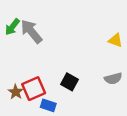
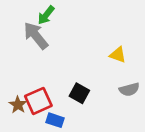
green arrow: (12, 27) -> (46, 15), moved
yellow triangle: (115, 40) -> (118, 55), moved

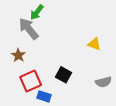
gray semicircle: (129, 89) -> (104, 82), moved
brown star: (18, 105) -> (18, 55), moved

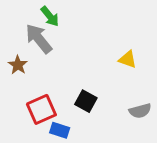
green arrow: (37, 12) -> (50, 16), turned -77
brown star: (18, 55) -> (18, 65), moved

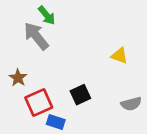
brown star: (18, 65) -> (18, 78), moved
black square: (86, 101) -> (80, 95), turned 36

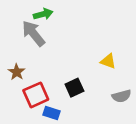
green arrow: (47, 15) -> (43, 14), turned -66
yellow triangle: (119, 56) -> (108, 61), moved

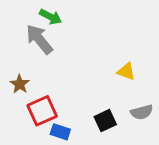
green arrow: (43, 14) -> (51, 17), turned 42
black square: (74, 88) -> (105, 121), moved

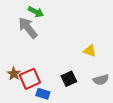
brown star: (20, 84) -> (14, 74), moved
black square: (105, 121) -> (69, 79), moved

